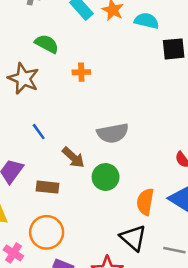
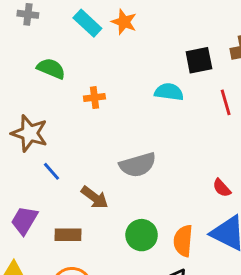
cyan semicircle: (147, 21) -> (169, 92), moved
brown star: (23, 79) -> (30, 133), moved
green circle: (106, 177) -> (142, 235), moved

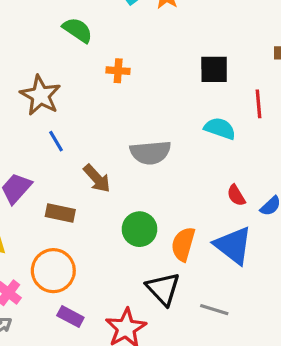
black square: (199, 60) -> (214, 69), moved
cyan semicircle: (169, 92) -> (220, 128), moved

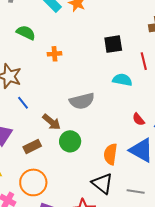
brown rectangle: (60, 213) -> (32, 147), turned -30
green circle: (140, 229) -> (70, 141), moved

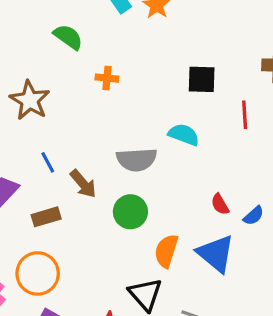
cyan semicircle: (122, 80) -> (184, 135), moved
blue line: (23, 103) -> (48, 162), moved
green circle: (70, 141) -> (130, 212), moved

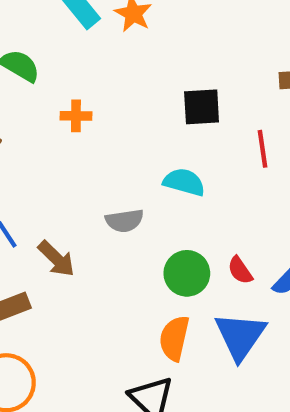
gray semicircle: (137, 160) -> (124, 221), size x0.7
green circle: (130, 212) -> (187, 273), moved
blue triangle: (216, 253) -> (240, 336), turned 30

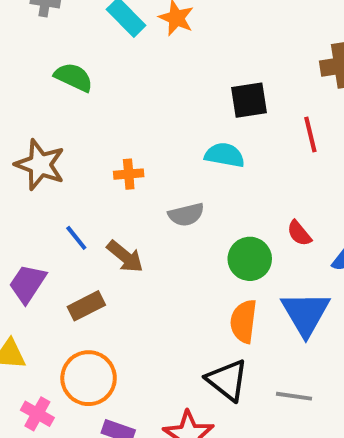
orange cross: (76, 116) -> (129, 174), moved
cyan semicircle: (184, 182) -> (225, 155), moved
red semicircle: (240, 270) -> (299, 233), moved

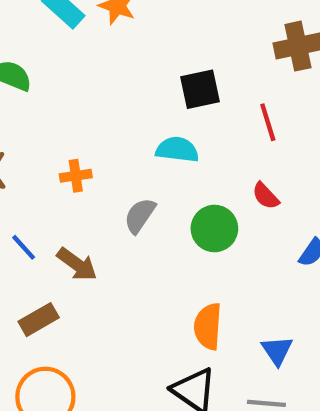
gray semicircle: (186, 215) -> (140, 216), turned 141
red semicircle: (299, 233) -> (266, 196), moved
green circle: (250, 259) -> (214, 228), moved
blue triangle: (306, 313) -> (277, 351), moved, size x0.6

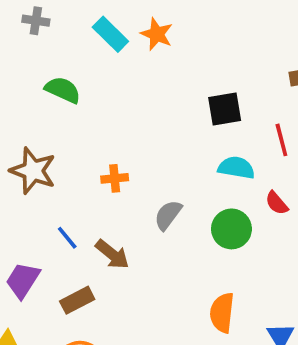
cyan semicircle: (177, 150) -> (236, 168), moved

